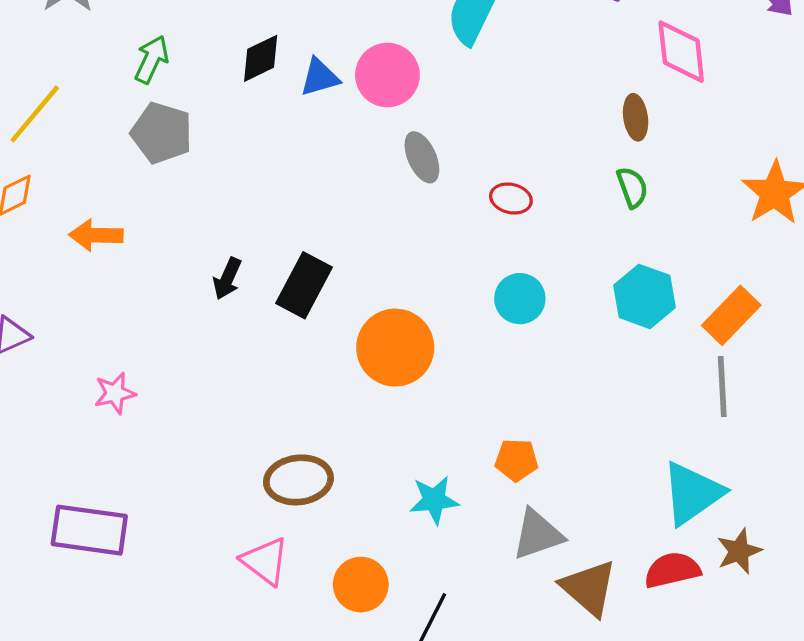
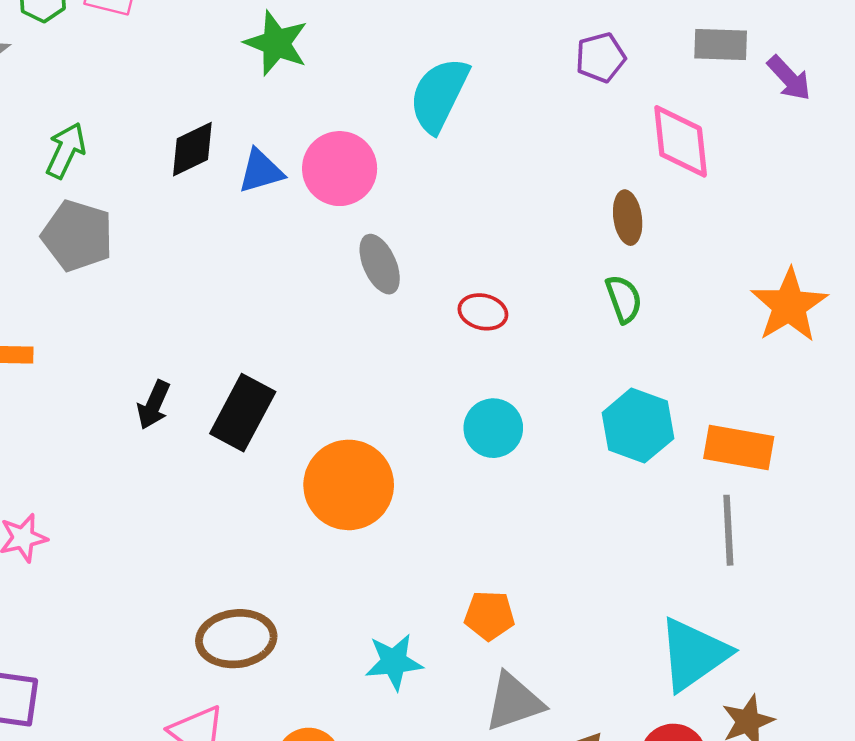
orange rectangle: (731, 315) -> (739, 447), turned 56

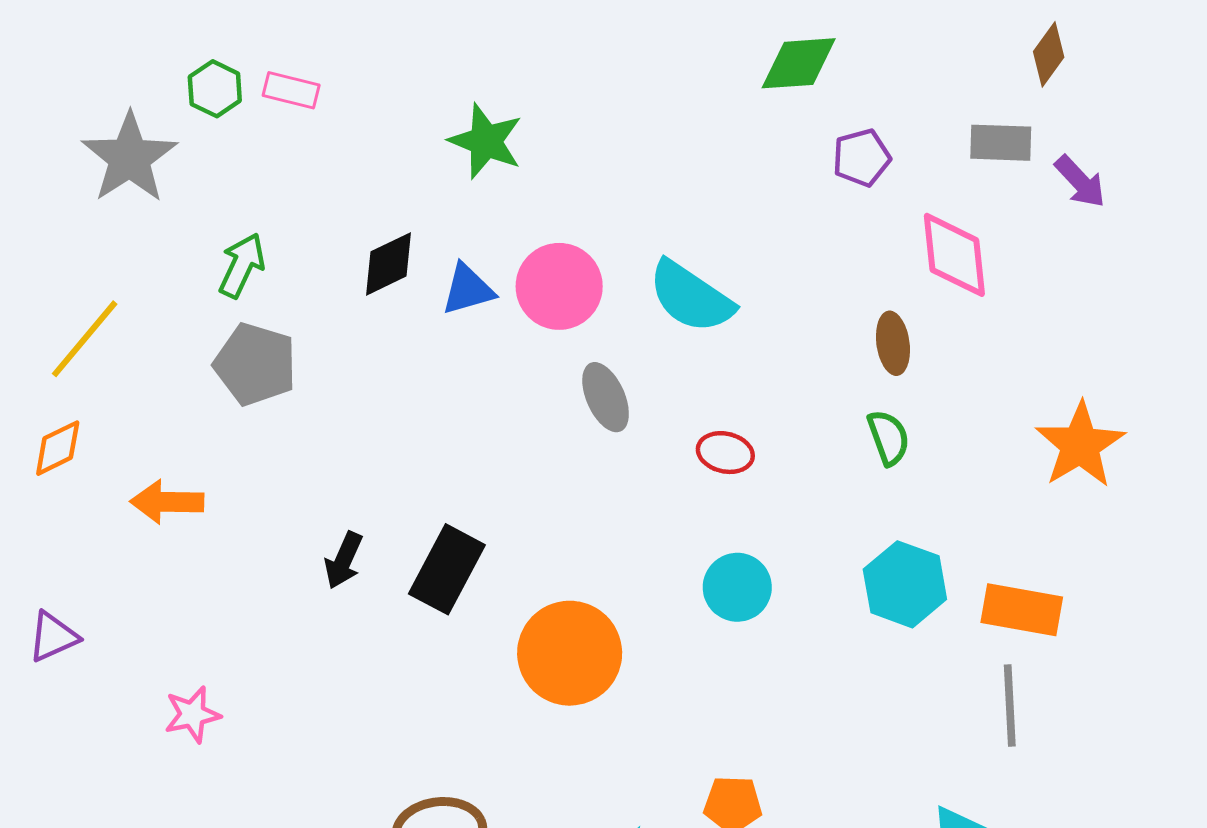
cyan semicircle: (439, 95) -> (691, 297), moved, turned -82

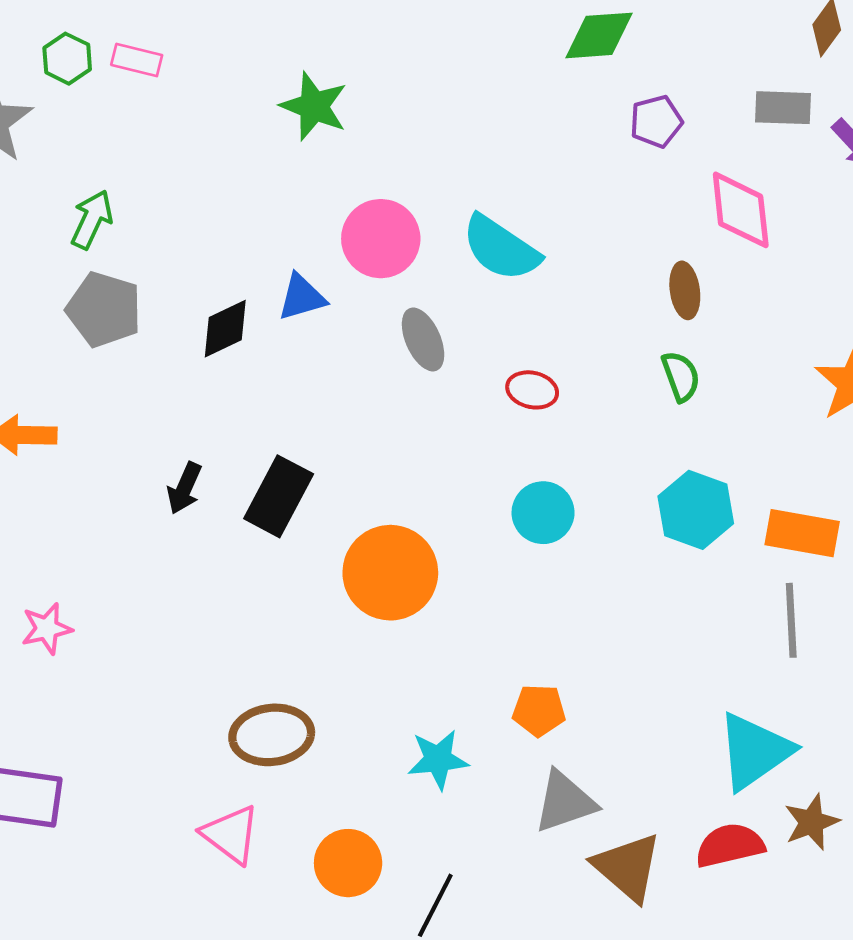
black diamond: (388, 264) -> (225, 329), moved
blue triangle: (468, 289) -> (302, 297), moved

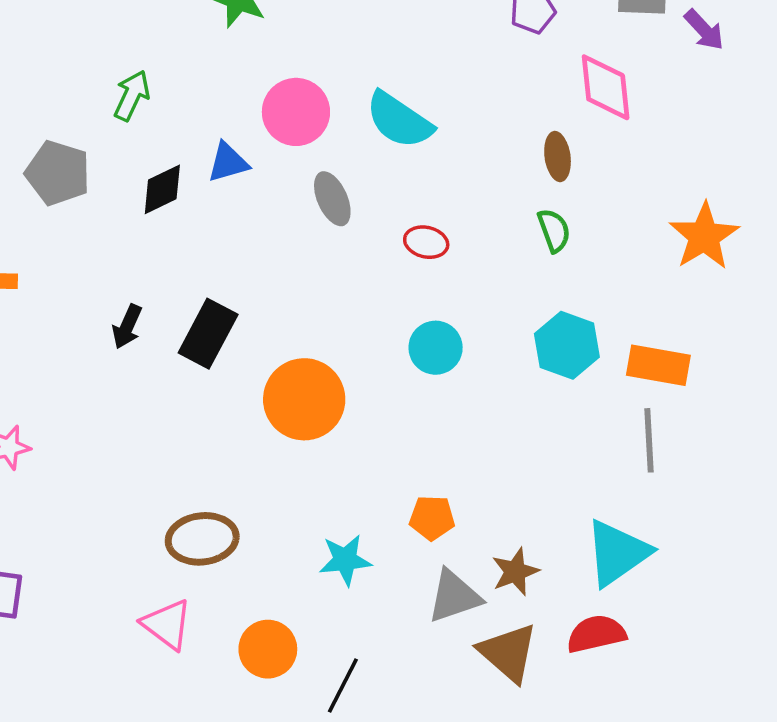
green arrow: (92, 219) -> (132, 96), moved
brown star: (812, 822) -> (515, 572), moved

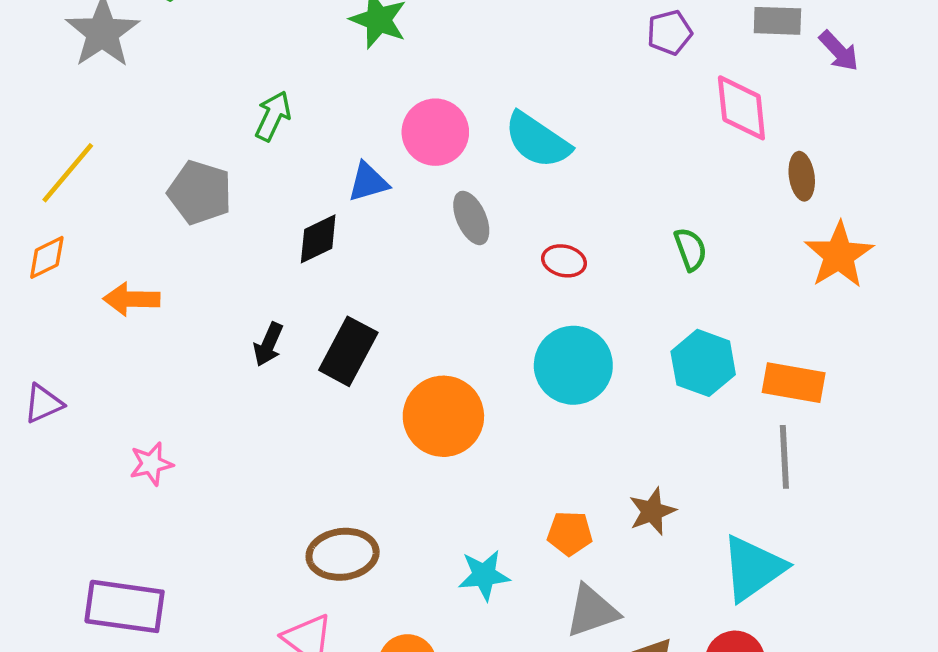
brown ellipse: (558, 157) -> (802, 176), moved
black diamond: (162, 189) -> (318, 239), moved
cyan circle: (436, 348) -> (573, 365), size x1.5
brown star: (515, 572) -> (652, 511), moved

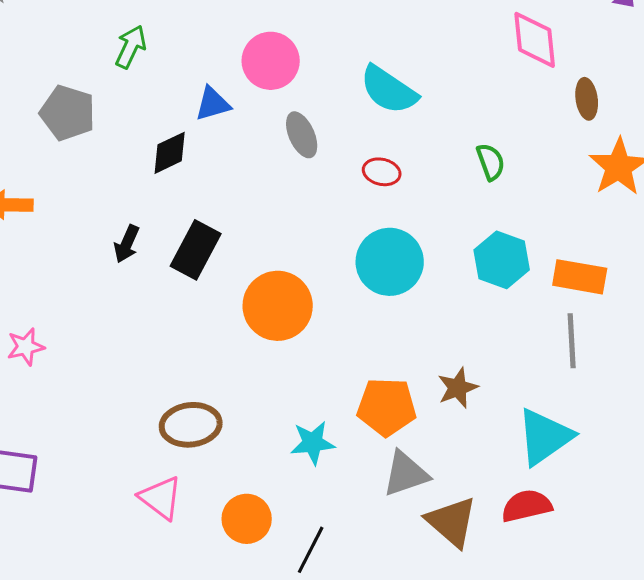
cyan semicircle: (537, 140) -> (389, 90), moved
orange pentagon: (570, 533) -> (387, 407), size x1.5

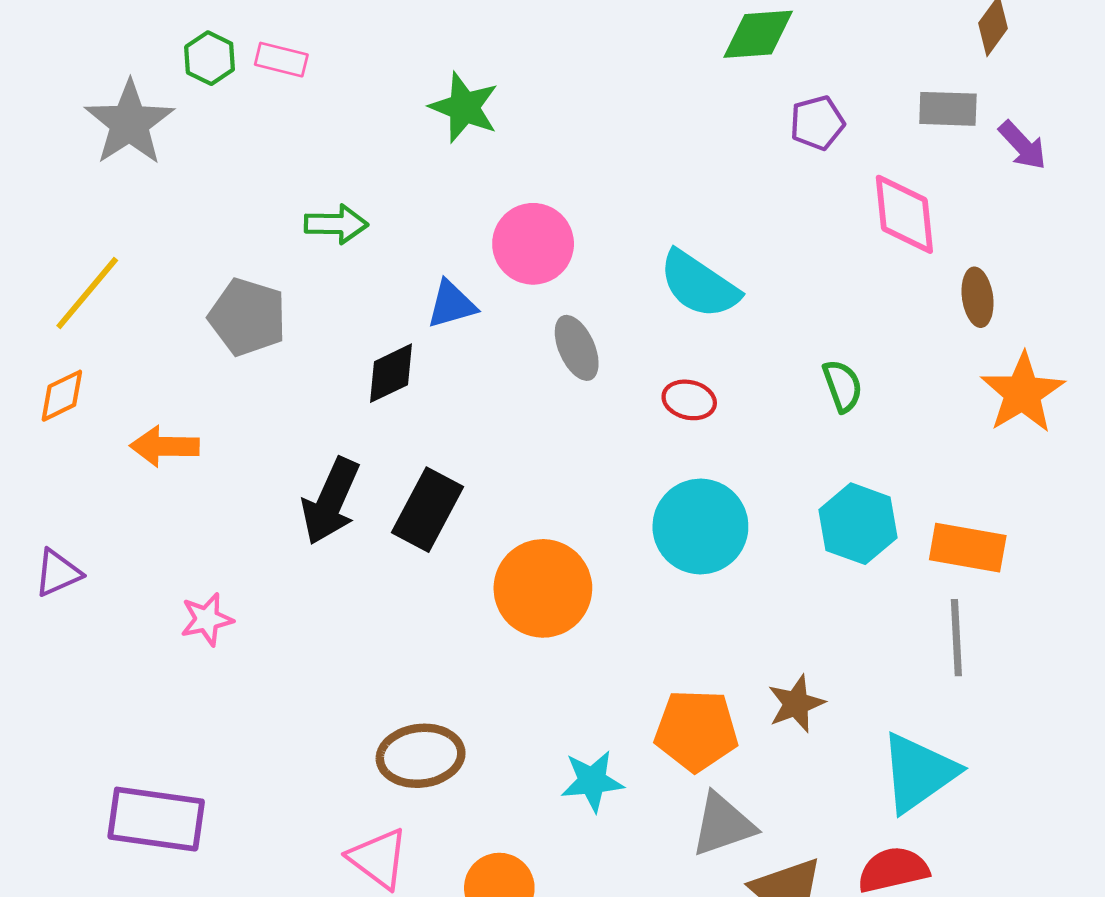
green arrow: (131, 47) -> (336, 224), turned 66
black arrow: (127, 244) -> (331, 501), size x1.6
pink star: (26, 347) -> (207, 619), moved

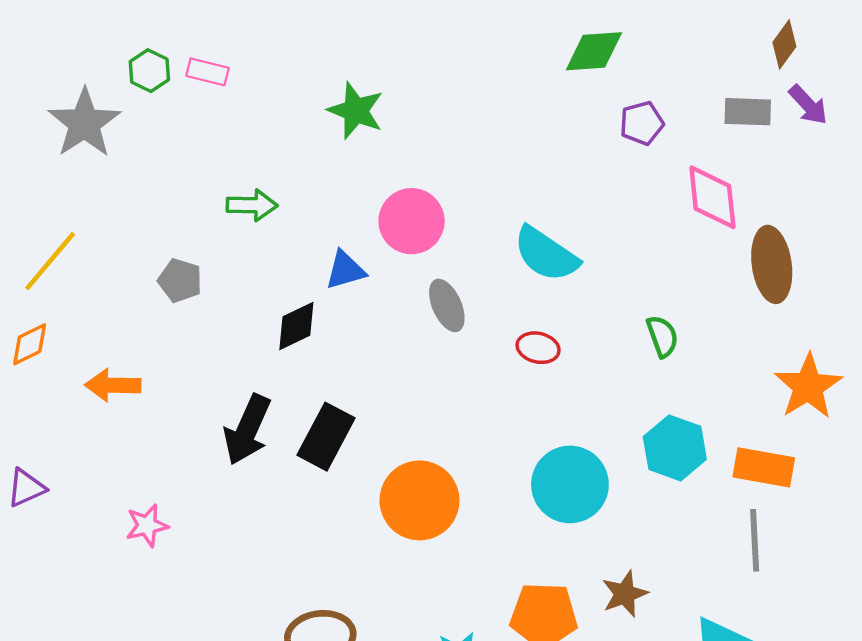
purple arrow: (1023, 145) -> (808, 105), moved
brown ellipse: (978, 297) -> (772, 264), size x1.6
gray pentagon: (248, 317) -> (180, 280), size x0.7
orange star: (1023, 393) -> (808, 386), moved
cyan circle: (700, 527) -> (570, 484), moved

